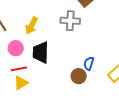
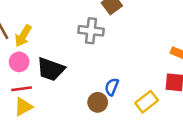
yellow arrow: (32, 26) -> (23, 36), moved
black trapezoid: (41, 53) -> (51, 69), turned -75

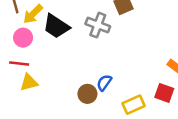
black trapezoid: (51, 69) -> (56, 26), moved
yellow triangle: (23, 107) -> (29, 82), moved

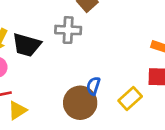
brown circle: (87, 94) -> (80, 103), size x1.6

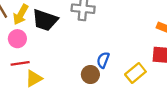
brown circle: (80, 103) -> (90, 75), size x0.6

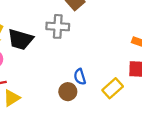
blue semicircle: (103, 60) -> (80, 77), turned -35

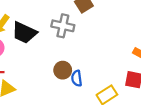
brown circle: (68, 92) -> (63, 70), moved

